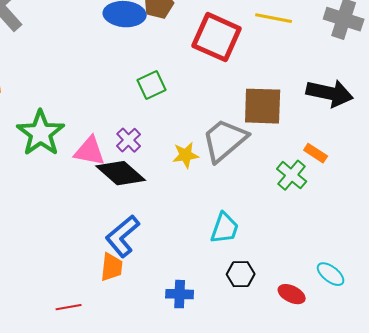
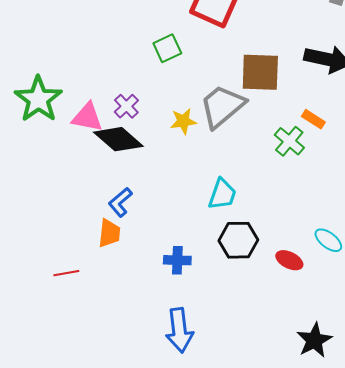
green square: (152, 85) -> (167, 48), moved
blue L-shape: (123, 236) -> (120, 202), size x0.7
black hexagon: (241, 274) -> (238, 240), size x1.4

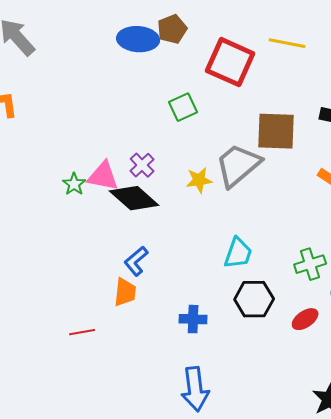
green star: (38, 99) -> (74, 184), moved, size x0.5
green cross: (289, 141) -> (310, 264), moved, turned 32
red ellipse: (289, 260) -> (305, 319), turned -60

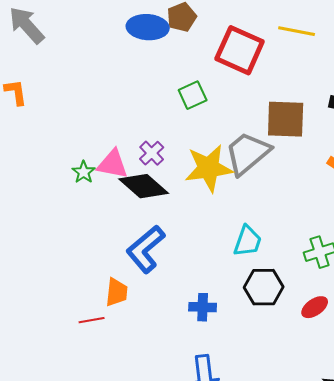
yellow star: (199, 180) -> (209, 168), size x1.8
blue L-shape: (136, 261) -> (146, 249), size x1.6
orange trapezoid: (125, 292) -> (117, 292), moved

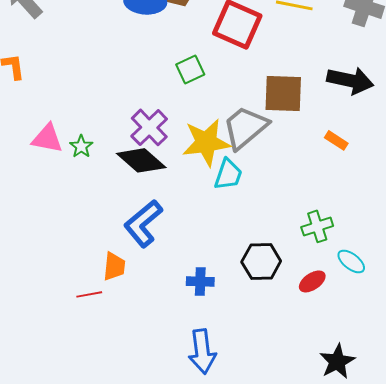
purple cross: (152, 153) -> (149, 127), size x1.5
pink triangle: (113, 164) -> (47, 138), moved
cyan trapezoid: (248, 241) -> (228, 174), moved

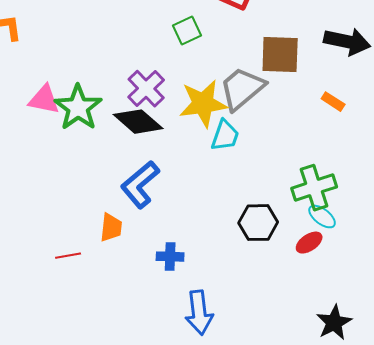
green star: (81, 146) -> (78, 108), size x2.0
green cross: (317, 226) -> (314, 188), size x1.4
cyan ellipse: (351, 261) -> (322, 217), moved
blue cross: (200, 281) -> (170, 257), moved
red line: (89, 294) -> (68, 256), moved

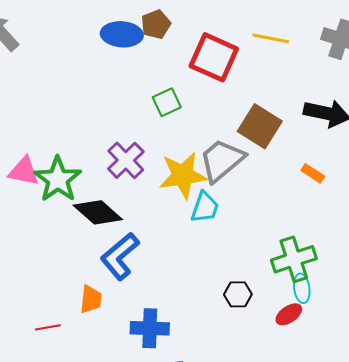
brown square: (280, 55) -> (260, 126), turned 30
black diamond: (138, 122) -> (98, 212), moved
cyan ellipse: (322, 217) -> (302, 288), turned 44
black hexagon: (258, 223) -> (238, 294), size x0.7
blue cross: (170, 257) -> (150, 328), size x1.4

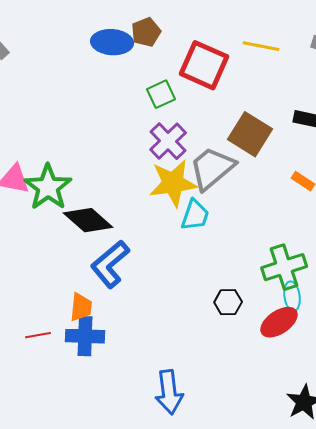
green square: (167, 102) -> (161, 94), moved
purple cross: (126, 160) -> (168, 141), moved
red ellipse: (289, 314) -> (279, 322), size x1.4
blue cross: (150, 328) -> (85, 336), moved

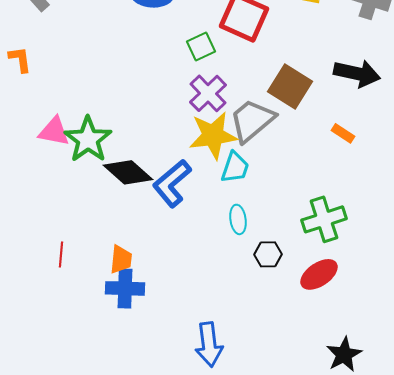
blue L-shape: (110, 264) -> (172, 183), moved
cyan ellipse: (292, 296) -> (238, 219), moved
red line: (38, 335) -> (61, 254), moved, turned -75

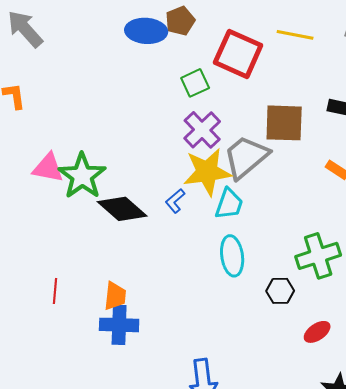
brown square: (290, 86) -> (284, 123), turned -30
blue L-shape: (172, 183) -> (175, 201), moved, size x0.5
cyan ellipse: (238, 219) -> (232, 256), size x1.4
black hexagon: (268, 254) -> (280, 291), moved
red ellipse: (319, 274) -> (317, 332), moved, size x0.7

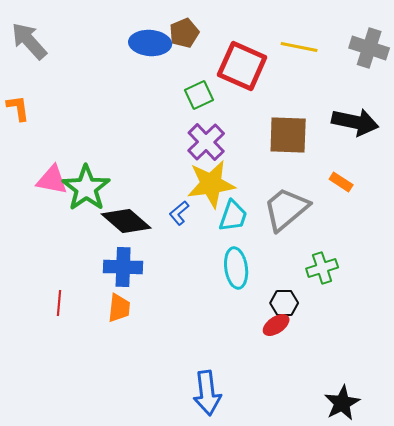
gray trapezoid: (246, 157) -> (286, 209), moved
green cross: (318, 256) -> (322, 268), size x0.7
blue cross: (119, 325) -> (123, 267), moved
red ellipse: (317, 332) -> (276, 325), moved

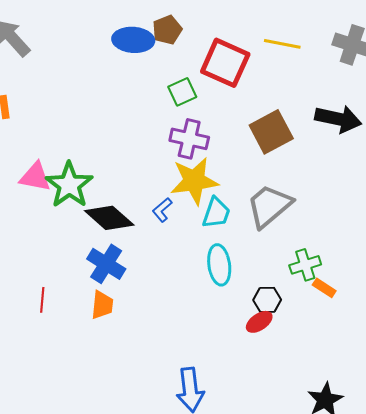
brown square: (288, 135) -> (271, 132), turned -30
purple cross: (206, 142) -> (189, 139), turned -33
orange rectangle: (341, 182) -> (324, 288), moved
blue cross: (123, 267) -> (106, 264), turned 30

